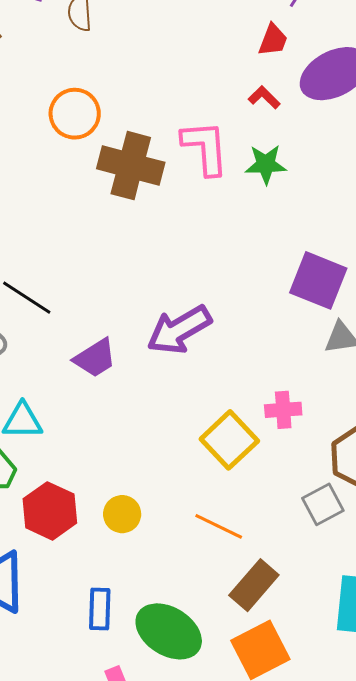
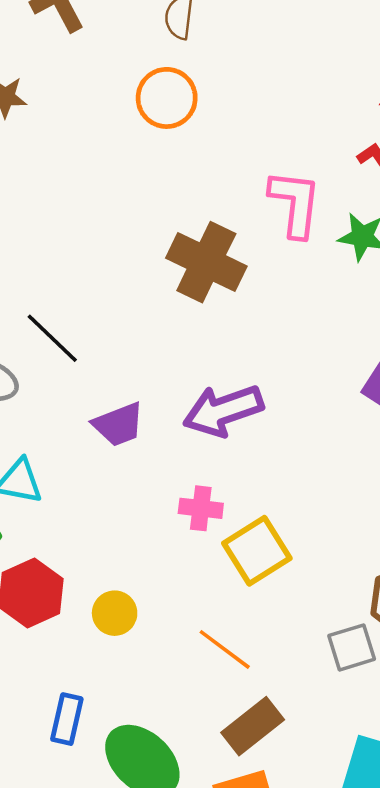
orange circle: (75, 114) -> (167, 98), moved
brown cross: (131, 166) -> (206, 262), moved
pink cross: (283, 410) -> (201, 508), moved

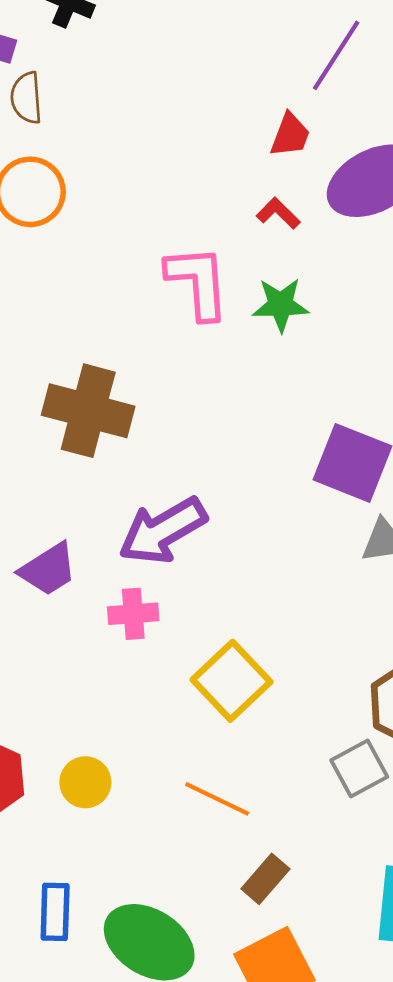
brown cross: (206, 262) -> (88, 411), moved
pink cross: (201, 508) -> (133, 614), moved
brown rectangle: (253, 726) -> (265, 879), size x0.7

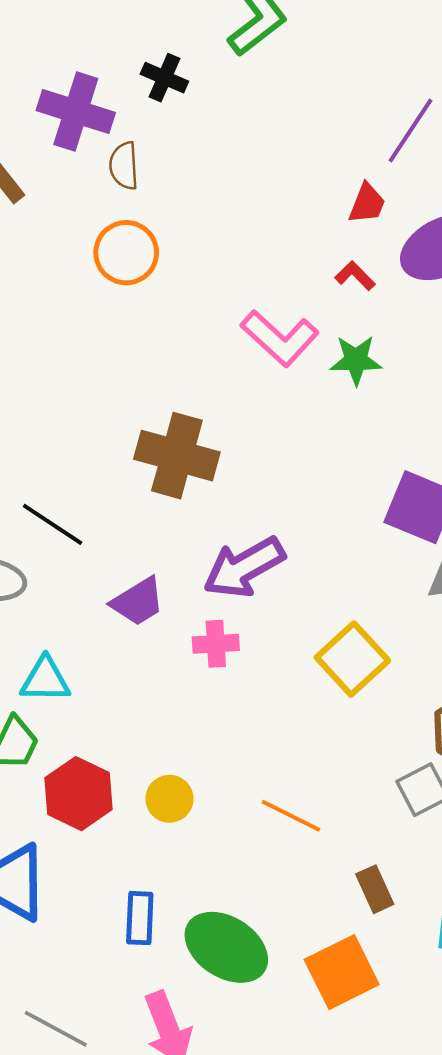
pink L-shape: (198, 282) -> (280, 338), turned 136
yellow square: (232, 681) -> (352, 659), moved
brown rectangle: (265, 879) -> (375, 889), moved, turned -66

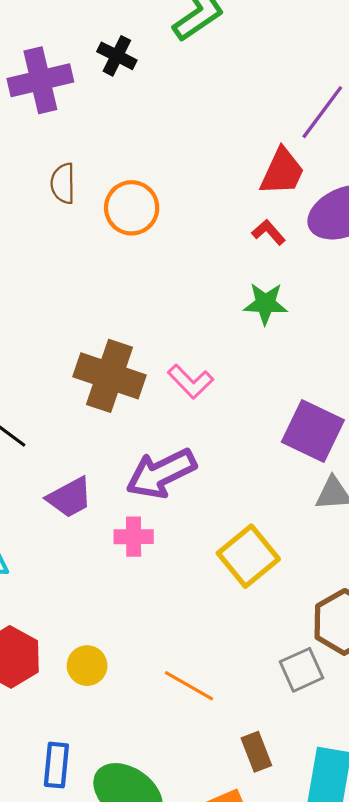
purple cross: (76, 111) -> (40, 80), turned -34
brown semicircle: (124, 166) -> (63, 183), moved
red trapezoid: (367, 203) -> (282, 172), size x1.4
orange circle: (126, 253) -> (132, 208), moved
pink L-shape: (280, 338) -> (191, 381), moved, size x0.7

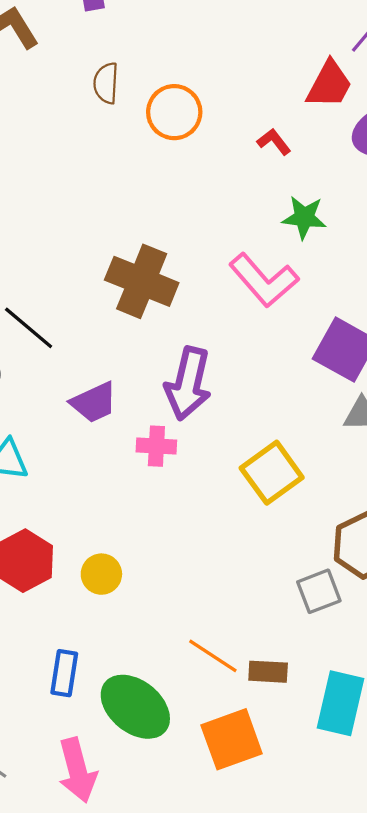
red L-shape: (269, 232) -> (274, 142), moved
pink L-shape: (191, 381) -> (264, 280), moved, size x1.5
purple arrow: (161, 473) -> (188, 384), turned -54
orange line: (189, 686) -> (213, 656), moved
brown rectangle: (256, 752) -> (268, 672), turned -69

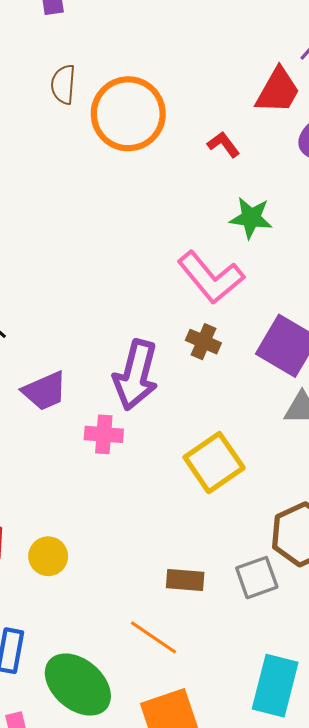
orange circle: (174, 112) -> (128, 114), size x1.4
brown cross: (142, 281) -> (203, 342), moved, size x0.5
brown rectangle: (268, 672) -> (185, 580), moved

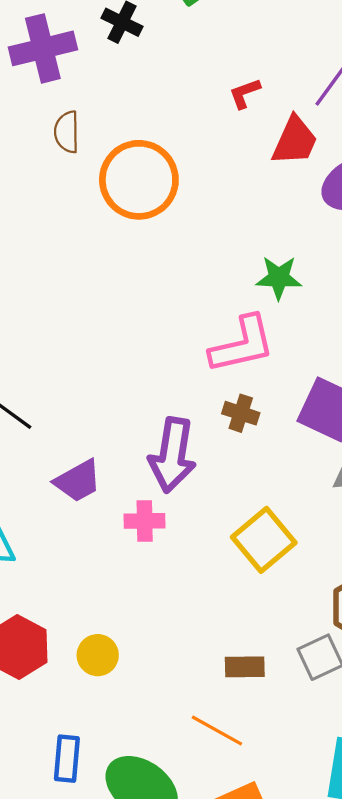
brown semicircle: (63, 84) -> (67, 132), moved
red L-shape: (223, 144) -> (245, 93), moved, turned -68
pink L-shape: (211, 277) -> (242, 345), turned -58

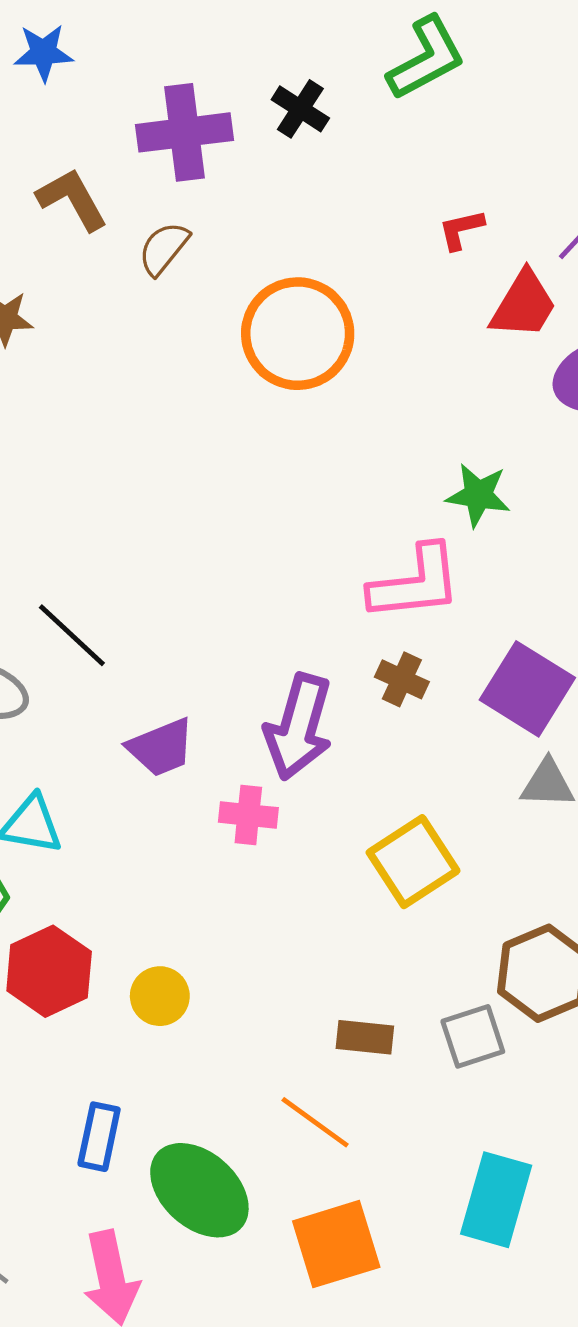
brown semicircle: (67, 132) -> (164, 248), moved, turned 33

